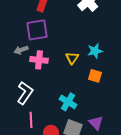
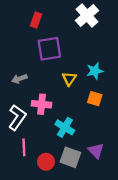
purple square: (37, 30) -> (49, 49), moved
gray arrow: (21, 50) -> (19, 79), moved
pink cross: (39, 60) -> (42, 104), moved

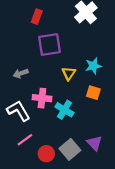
white L-shape: (17, 117) -> (18, 111), turned -65
cyan cross: (65, 127) -> (64, 110), moved
pink line: (24, 147) -> (25, 140), turned 56
gray square: (70, 157) -> (70, 149), turned 30

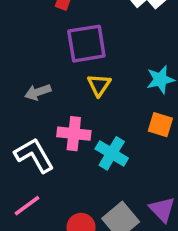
yellow triangle: (69, 73) -> (99, 85), moved
pink line: (25, 140) -> (27, 206), moved

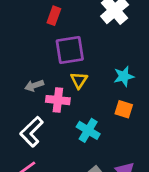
pink cross: (74, 134) -> (58, 100), moved
white L-shape: (34, 155) -> (32, 132), turned -104

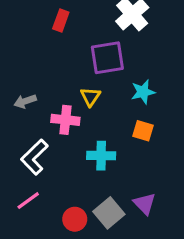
purple square: (70, 50) -> (107, 58), moved
gray arrow: (34, 86) -> (25, 101), moved
cyan cross: (88, 130) -> (101, 156), turned -30

